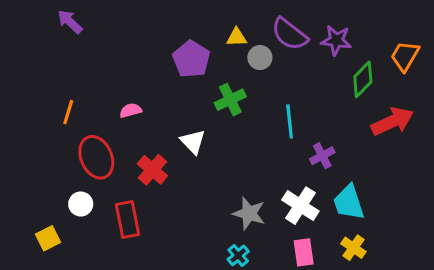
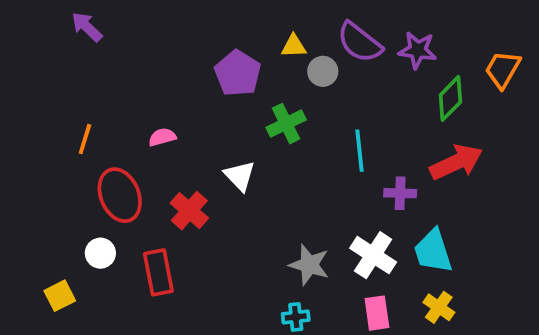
red arrow: (392, 121) -> (456, 162), moved
purple cross: (322, 156) -> (400, 193), turned 30
cyan cross: (238, 255) -> (296, 317), turned 35

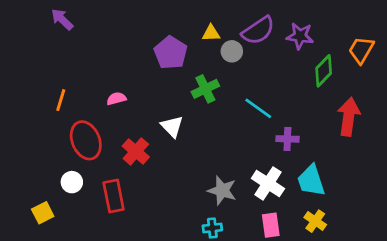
purple semicircle: (360, 42) -> (258, 30), turned -72
cyan line: (360, 151) -> (258, 108), turned -48
red arrow: (456, 162) -> (349, 117), moved, turned -57

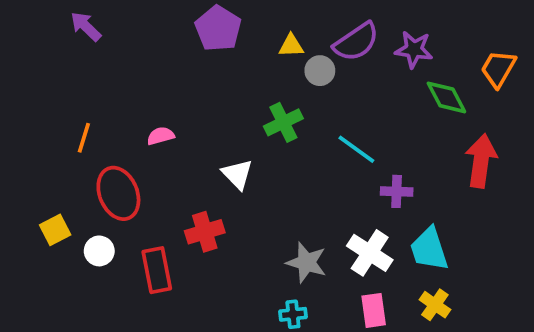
purple pentagon: (171, 53) -> (218, 28), moved
green diamond: (324, 71) -> (446, 97), turned -72
red cross: (136, 151) -> (205, 232), moved, turned 32
yellow square: (43, 213) -> (55, 230), moved

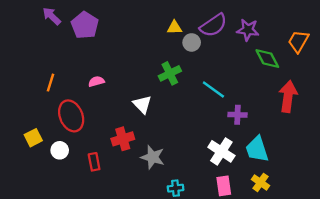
purple pentagon: (218, 28) -> (85, 25), moved
gray star: (306, 262) -> (153, 157), moved
red rectangle: (157, 270) -> (94, 162), size x0.7

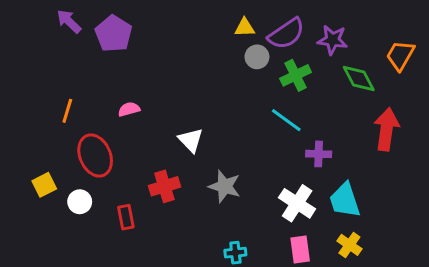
yellow triangle: (174, 28) -> (245, 28), moved
green cross: (170, 73) -> (296, 75), moved
gray star: (153, 157) -> (225, 186), moved

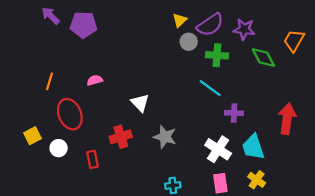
yellow triangle: (245, 28) -> (180, 20), turned -42
purple pentagon: (114, 34) -> (83, 25), turned -30
green cross: (296, 75) -> (217, 55), turned 30
red arrow: (386, 129) -> (287, 119), moved

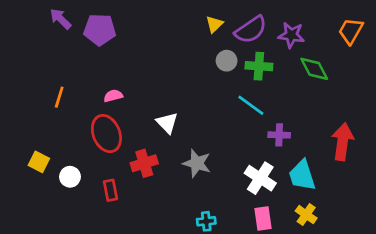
orange trapezoid: (294, 41) -> (351, 31), moved
gray circle: (189, 42) -> (227, 61), moved
red ellipse: (70, 114) -> (106, 134), moved
yellow square: (33, 136) -> (39, 162), turned -36

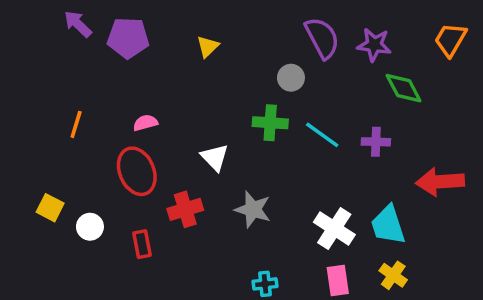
yellow triangle: (214, 24) -> (208, 47), moved
purple semicircle: (251, 30) -> (322, 38), turned -84
green cross: (259, 66) -> (270, 123), moved
purple cross: (279, 135) -> (376, 142), moved
red arrow: (343, 142) -> (440, 182), turned -102

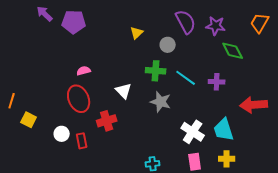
yellow triangle: (208, 47) -> (137, 33), moved
orange line: (76, 124) -> (12, 101), moved
gray star: (253, 209) -> (161, 102), moved
white circle: (90, 227) -> (62, 134), moved
yellow cross: (393, 275) -> (227, 159), turned -35

